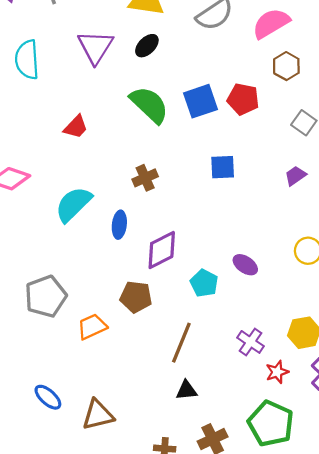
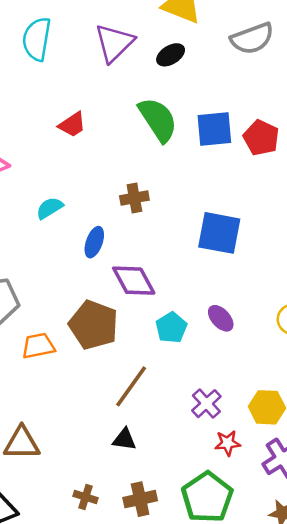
blue square: (223, 167) -> (219, 233), moved, size x1.5
cyan semicircle: (73, 204) -> (50, 208), size x0.6
purple diamond: (162, 250) -> (134, 281), turned 75
brown pentagon: (136, 297) -> (94, 325), size x1.4

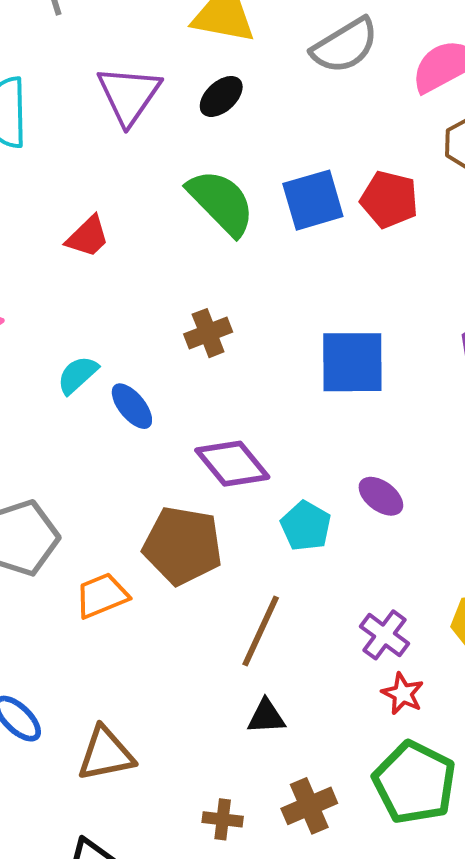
blue ellipse: (94, 242) -> (132, 406), moved, turned -48
red star: (228, 443) -> (403, 694), moved, turned -30

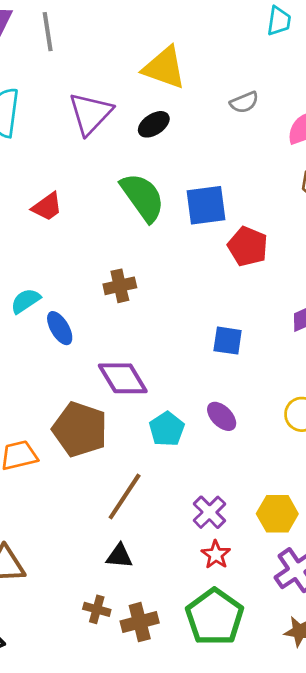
gray semicircle: (345, 46) -> (244, 102), size x0.6
red pentagon: (389, 199) -> (248, 246), moved
blue square: (352, 362) -> (228, 341), moved, size x0.6
brown cross: (223, 819) -> (97, 609), moved

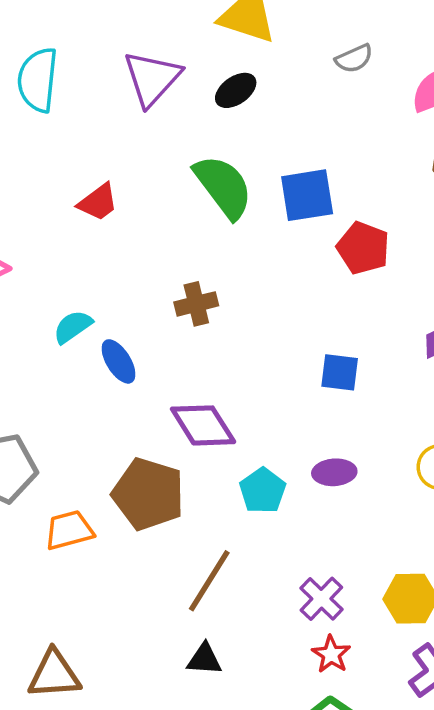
purple ellipse: (222, 416) -> (334, 472), turned -48

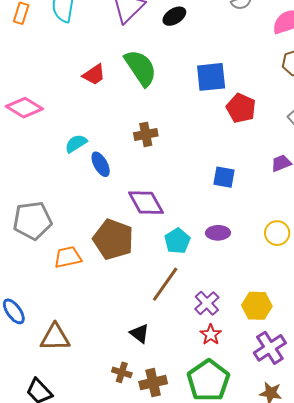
green semicircle: (223, 187) -> (141, 68), moved
brown line: (209, 581) -> (165, 284), moved
black triangle: (204, 659) -> (140, 333), turned 30

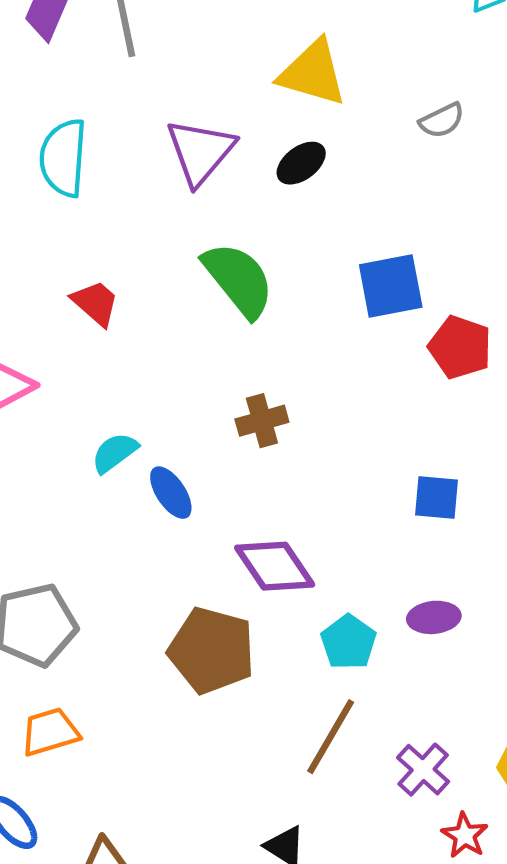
red trapezoid: (94, 75) -> (95, 303), moved, turned -100
orange trapezoid: (68, 257) -> (50, 732), moved
red star: (211, 335) -> (465, 835), moved

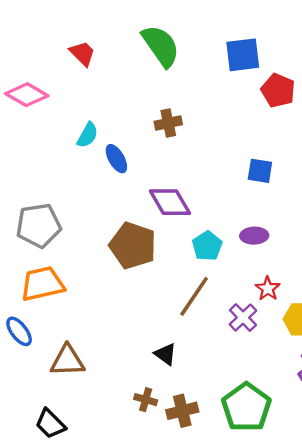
cyan semicircle: (115, 453) -> (87, 135), turned 152
orange trapezoid: (50, 732) -> (42, 284), size x1.4
red star: (465, 835) -> (268, 289), moved

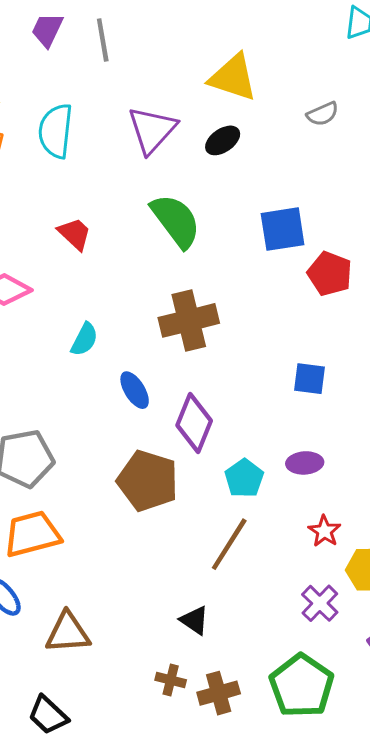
brown cross: (168, 123) -> (189, 320), size x1.6
blue ellipse: (116, 159) -> (135, 390), moved
purple diamond: (170, 202) -> (194, 423), turned 54
purple cross: (243, 318) -> (320, 603), moved

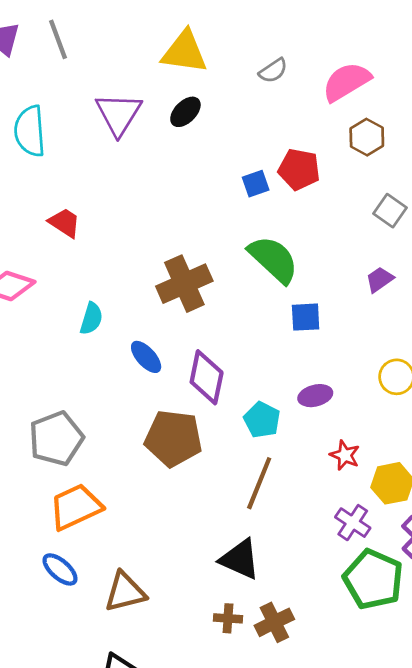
green semicircle: (176, 221) -> (273, 259), moved
blue square: (283, 229) -> (256, 184), size x0.6
red pentagon: (330, 274) -> (299, 169), moved
black triangle: (195, 620) -> (240, 559), size x1.5
green pentagon: (302, 686) -> (373, 579), moved

